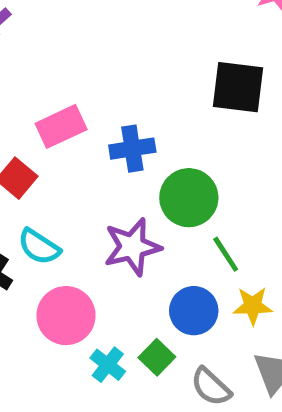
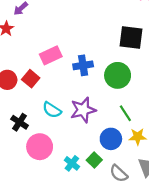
green circle: (189, 198) -> (118, 75), moved
cyan semicircle: (39, 247) -> (52, 110), moved
pink circle: (66, 316) -> (40, 147), moved

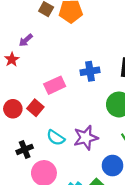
blue cross: (83, 65) -> (90, 71), moved
black cross: (20, 122) -> (25, 149), turned 35

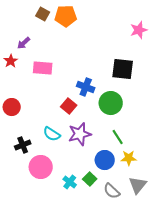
blue cross: (90, 71) -> (86, 87), moved, turned 30
pink rectangle: (55, 85) -> (43, 68), moved, turned 30
red square: (35, 108) -> (69, 106), moved

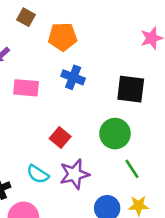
orange pentagon: (66, 16) -> (63, 37), moved
blue cross: (86, 87) -> (73, 77), moved
green line: (118, 137) -> (132, 169), moved

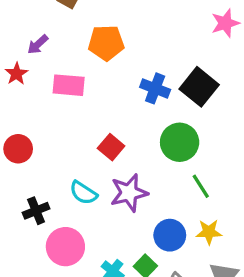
orange pentagon: (63, 37) -> (106, 43), moved
blue cross: (73, 77) -> (155, 88), moved
black square: (131, 89) -> (199, 87), turned 32

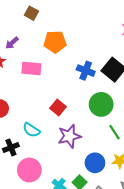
cyan semicircle: (83, 193) -> (31, 130), moved

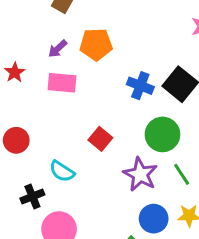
purple arrow: (12, 43) -> (58, 49), moved
purple star: (69, 136) -> (140, 174), moved, turned -30

